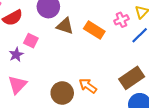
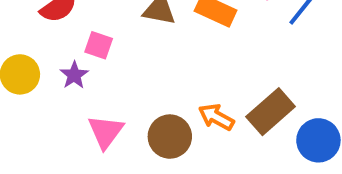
brown rectangle: (132, 78) -> (271, 112), moved
pink triangle: (17, 85) -> (106, 132), moved

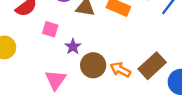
purple star: (74, 75) -> (73, 47), moved
brown circle: (170, 137) -> (93, 65), moved

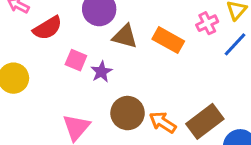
purple star: (73, 47) -> (101, 72), moved

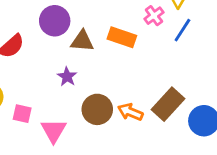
pink square: (76, 60) -> (22, 114), moved

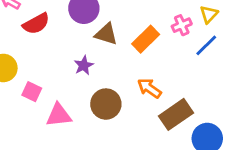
orange rectangle: (122, 37) -> (146, 39), turned -76
orange arrow: (130, 112) -> (149, 88), moved
pink triangle: (54, 131) -> (59, 115), turned 40

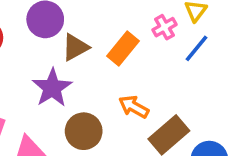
brown triangle: (106, 34) -> (75, 47), turned -40
purple star: (84, 65) -> (52, 88), size x1.6

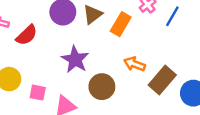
brown triangle: (75, 47) -> (93, 14), moved

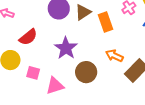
orange rectangle: (121, 24) -> (106, 22), turned -54
red semicircle: (27, 35) -> (28, 37), moved

